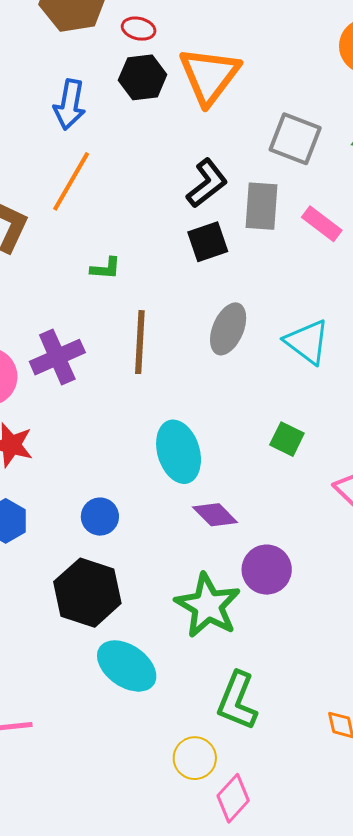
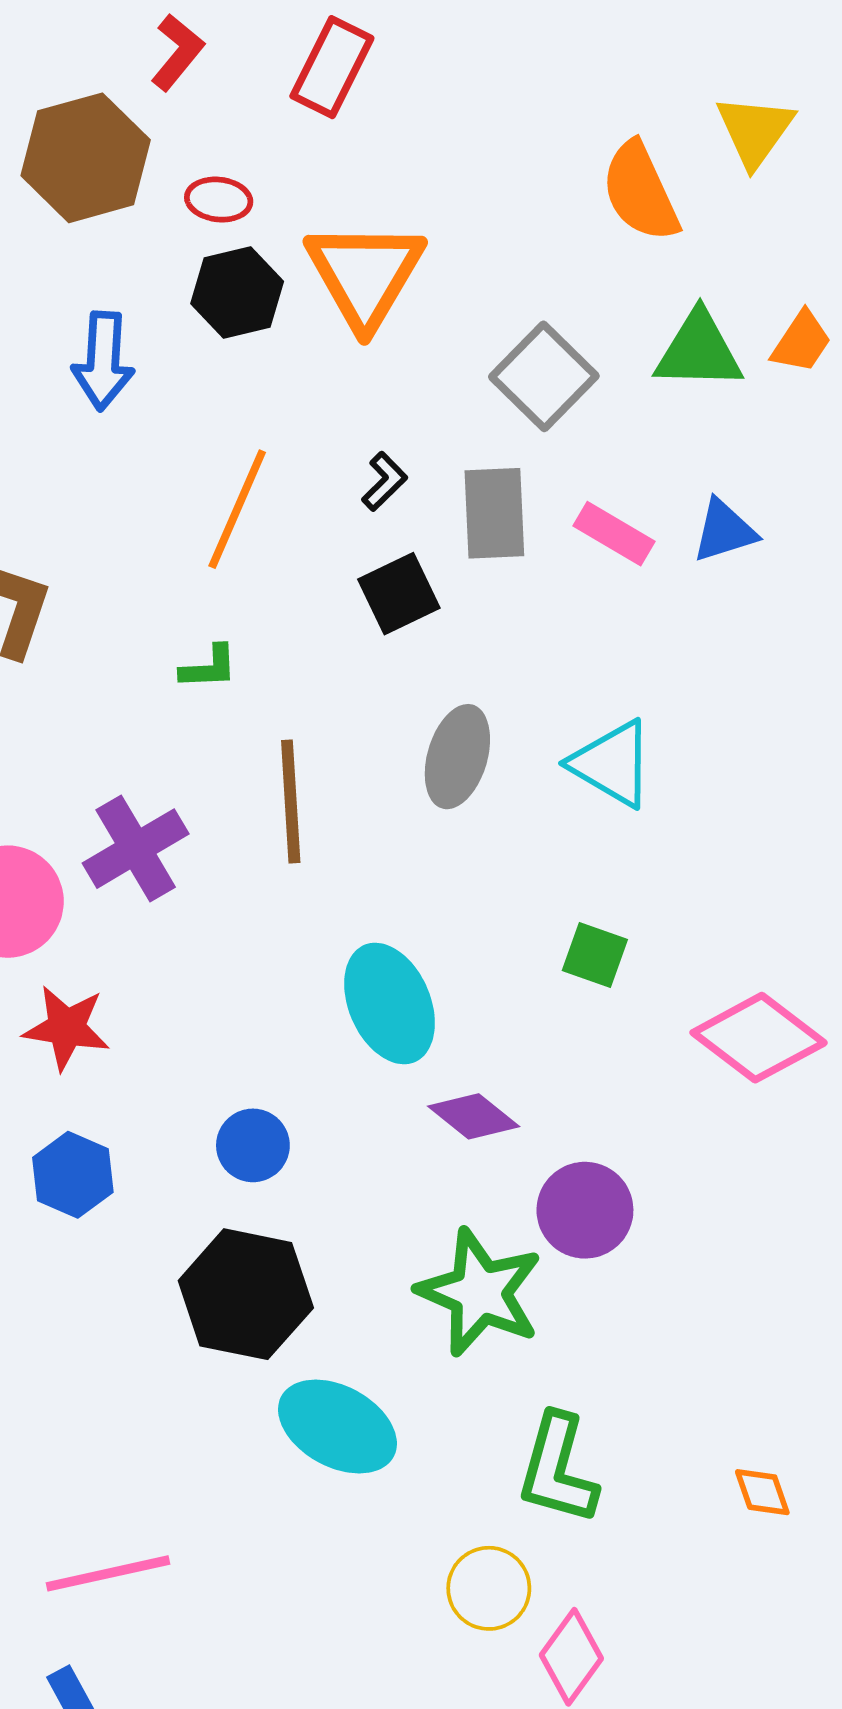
gray square: (295, 139) -> (544, 376), turned 30
orange line: (71, 181) -> (237, 509), moved
black L-shape: (207, 183) -> (384, 481), size x0.6

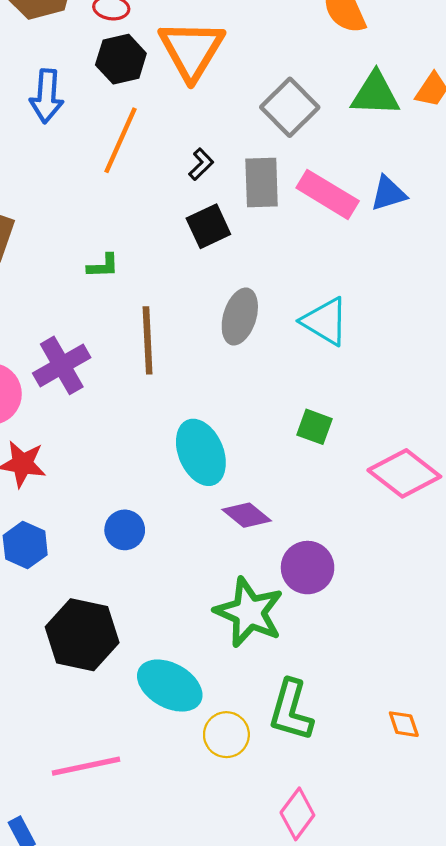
orange line: (237, 509) -> (120, 140), moved
pink rectangle: (614, 534) -> (328, 194), size x1.4
black hexagon: (246, 1294) -> (82, 635), moved
pink line: (108, 1573) -> (86, 766), moved
yellow circle: (489, 1588) -> (226, 735), moved

